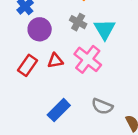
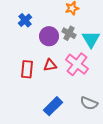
purple circle: (40, 29) -> (49, 36), moved
red rectangle: (28, 65) -> (27, 69), turned -30

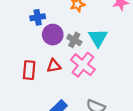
blue cross: (25, 20) -> (38, 17), moved, turned 32
gray cross: (69, 33) -> (74, 40), moved

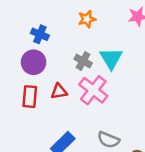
blue cross: (38, 17) -> (40, 34), turned 32
purple circle: (53, 35) -> (34, 62), moved

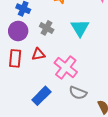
gray cross: (83, 61) -> (47, 28), moved
pink cross: (93, 90) -> (66, 67), moved

